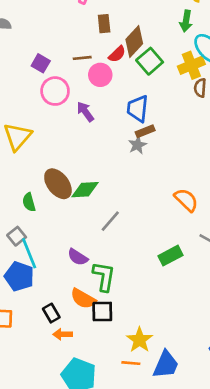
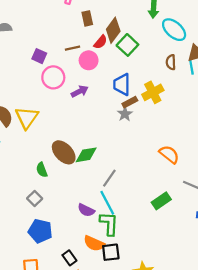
yellow cross: (191, 65) -> (153, 92), moved
purple arrow: (85, 112) -> (80, 91), turned 105
cyan line: (29, 253) -> (107, 203), moved

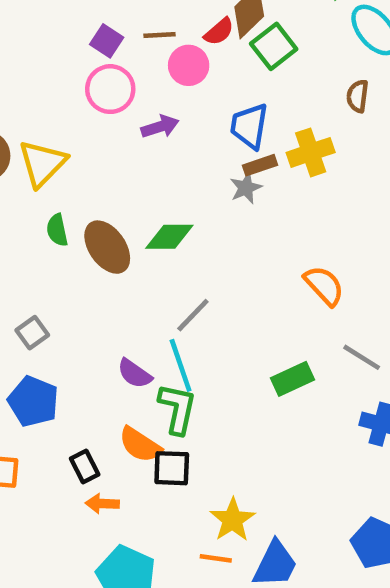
purple square: (39, 56) -> (107, 41), moved
green diamond: (86, 155) -> (169, 237), moved
green semicircle: (42, 170) -> (57, 230), moved

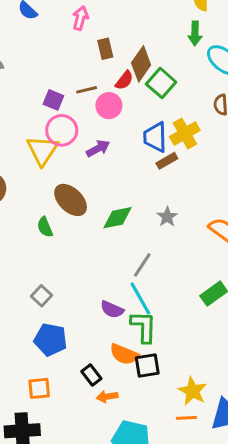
yellow cross: (311, 152) -> (185, 134), moved
yellow triangle: (42, 163) -> (42, 150), moved
gray star: (246, 188) -> (167, 217), moved
brown ellipse: (107, 247) -> (71, 200), moved

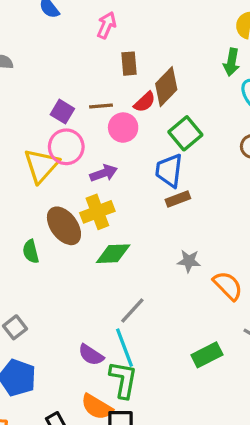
green square: (161, 83) -> (185, 133), moved
yellow cross: (185, 134) -> (97, 212), moved
gray star: (167, 217) -> (189, 261), moved, turned 30

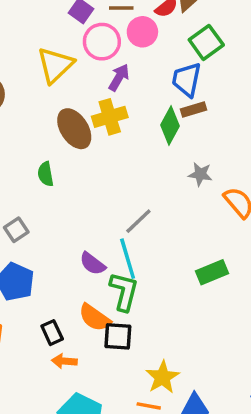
pink circle: (66, 147) -> (102, 42), moved
purple arrow: (104, 173) -> (119, 77), turned -44
green semicircle: (31, 251) -> (46, 174), moved
green diamond: (113, 254) -> (170, 126), moved, turned -63

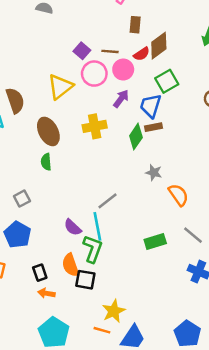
purple arrow: (119, 77) -> (121, 99), moved
brown ellipse: (74, 129) -> (48, 131), moved
orange semicircle: (95, 318) -> (70, 265), turned 30

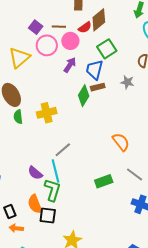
yellow cross: (95, 126) -> (47, 113), moved
green semicircle: (46, 162) -> (18, 117), moved
gray star: (154, 173) -> (127, 82), moved

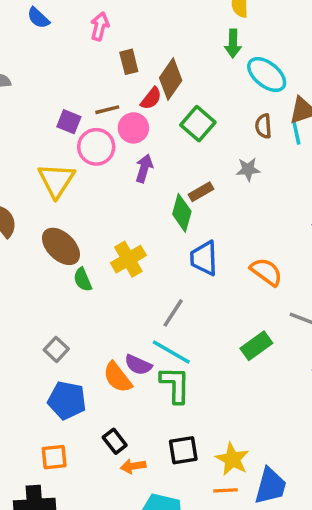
blue trapezoid: (94, 70) -> (204, 258), moved
cyan line: (55, 171) -> (171, 352), turned -30
orange semicircle: (35, 204) -> (118, 377), moved
black square: (48, 215) -> (183, 450), moved

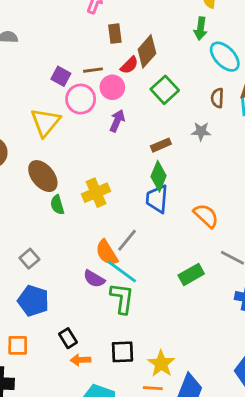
green diamond: (182, 213) -> (159, 176), moved
orange semicircle: (118, 377) -> (107, 253), moved

